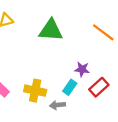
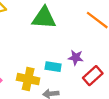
cyan rectangle: (70, 87) -> (53, 67), moved, turned 64

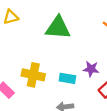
yellow cross: (28, 79) -> (33, 75), moved

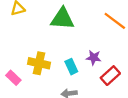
cyan rectangle: (67, 78) -> (71, 67), turned 56

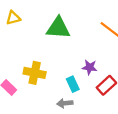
cyan rectangle: (71, 67) -> (73, 84), moved

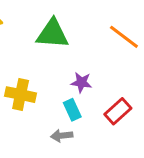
purple star: (90, 67) -> (81, 82), moved

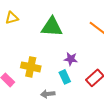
gray arrow: (62, 136) -> (48, 94), moved

